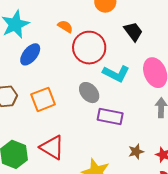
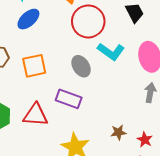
purple rectangle: (110, 117) -> (69, 99), moved
red triangle: (52, 147) -> (35, 115), turned -36

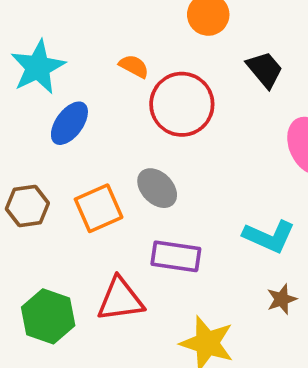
cyan L-shape: (111, 52) -> (269, 236), moved
gray ellipse: (81, 66) -> (157, 188), moved

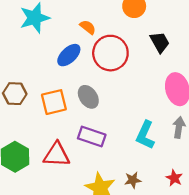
blue ellipse: (69, 123) -> (69, 55), moved
cyan L-shape: (269, 236) -> (145, 135), turned 80
brown star: (282, 299) -> (133, 180), moved

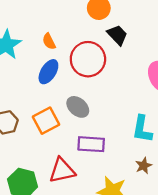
orange semicircle: (88, 27) -> (49, 41), moved, turned -140
black trapezoid: (160, 42) -> (117, 35), moved
brown star: (133, 180) -> (144, 166), moved

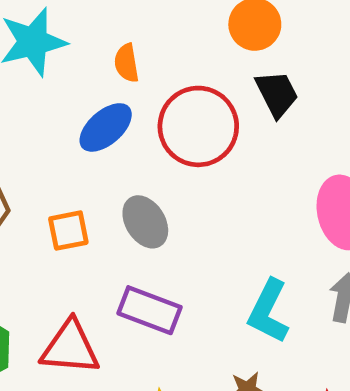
orange square: (46, 121) -> (68, 231), size x0.7

